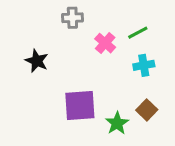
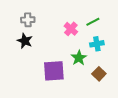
gray cross: (72, 18) -> (28, 20), moved
green star: (117, 123) -> (79, 58), moved

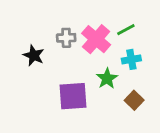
gray cross: (28, 20) -> (66, 38), moved
pink cross: (71, 29) -> (96, 39), size x1.5

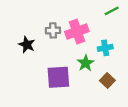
green line: (126, 30) -> (112, 11), moved
pink cross: (96, 39) -> (77, 32), turned 30

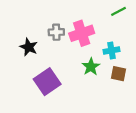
purple square: (58, 77) -> (47, 82), moved, turned -30
brown square: (107, 81) -> (118, 74), moved, turned -32

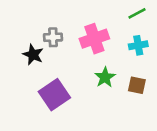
gray cross: (56, 32) -> (53, 37), moved
cyan cross: (112, 51) -> (138, 45), moved

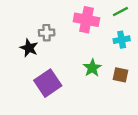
pink cross: (94, 39) -> (86, 20), moved, turned 30

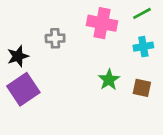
black star: (29, 48) -> (18, 56), moved, turned 30
purple square: (48, 83) -> (23, 89), moved

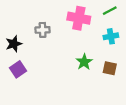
purple square: (23, 89) -> (18, 69), size x0.7

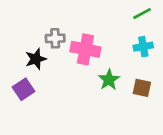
pink cross: (79, 18) -> (85, 49), moved
black star: (14, 44) -> (36, 59), moved

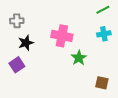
gray cross: (55, 38) -> (17, 21), moved
brown square: (142, 88) -> (102, 83), moved

